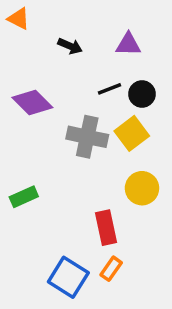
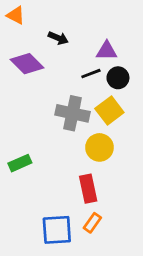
purple triangle: (128, 44) -> (107, 51), moved
purple diamond: (32, 103) -> (27, 64), moved
yellow circle: (142, 188) -> (99, 147), moved
blue square: (68, 277) -> (57, 230), turned -36

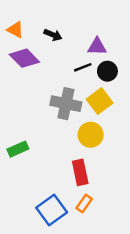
orange triangle: (16, 15) -> (15, 30), moved
blue square: (57, 230) -> (52, 210), turned -32

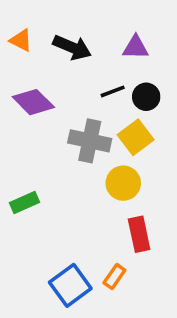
black arrow: (53, 35) -> (72, 47), size x1.5
purple triangle: (97, 47) -> (136, 47), moved
purple diamond: (24, 58) -> (33, 102), moved
red rectangle: (80, 172) -> (139, 234), moved

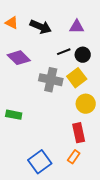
yellow circle: (123, 183) -> (86, 104), moved
green rectangle: (24, 203) -> (14, 115), turned 35
orange rectangle: (114, 277) -> (74, 157), moved

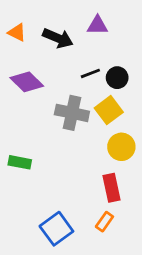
purple triangle: (77, 27) -> (97, 25), moved

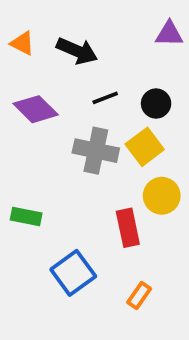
purple triangle: (97, 25) -> (169, 34), moved
black line: (90, 73) -> (105, 98), moved
red rectangle: (112, 188) -> (128, 228), moved
blue square: (56, 229) -> (73, 273), moved

